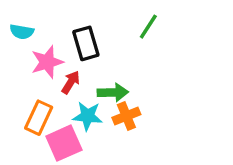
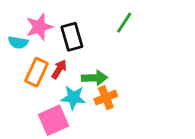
cyan semicircle: (22, 32) -> (18, 42), moved
pink star: (47, 62) -> (39, 27), moved
orange rectangle: (39, 118) -> (36, 72), moved

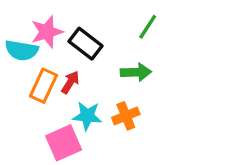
black rectangle: (72, 37) -> (85, 44), turned -36
cyan semicircle: (18, 42) -> (22, 50), size x1.4
green arrow: (94, 78) -> (136, 72), moved

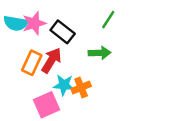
cyan semicircle: (22, 50) -> (16, 23), moved
red arrow: (70, 82) -> (51, 60), size x1.5
orange cross: (126, 116) -> (81, 88), moved

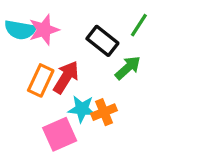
black rectangle: (63, 32) -> (102, 41), moved
green arrow: (100, 53) -> (128, 68), turned -40

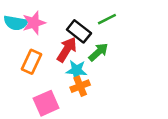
green line: (139, 25) -> (107, 19), turned 30
red arrow: (66, 77) -> (67, 50), moved
cyan star: (82, 109) -> (77, 70), moved

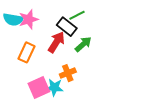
green line: (107, 19) -> (77, 15), moved
cyan star: (77, 70) -> (54, 87), moved

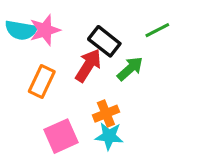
green line: (77, 15) -> (157, 30), moved
cyan star: (54, 87) -> (109, 136), moved

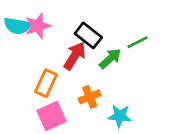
green line: (157, 30) -> (138, 42), moved
orange rectangle: (42, 81) -> (46, 83), moved
cyan star: (109, 136) -> (120, 116), moved

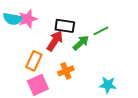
black rectangle: (88, 35) -> (65, 26), turned -30
cyan star: (120, 116) -> (108, 85), moved

